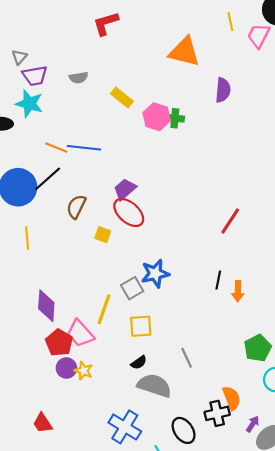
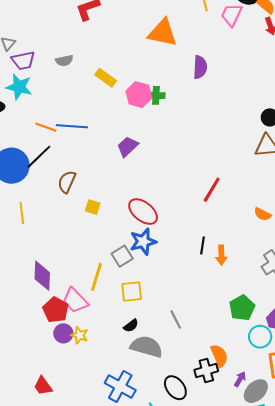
purple trapezoid: (125, 189) -> (127, 146), moved
red ellipse: (129, 212) -> (143, 212), moved

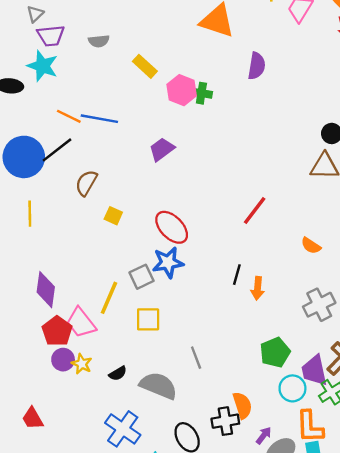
black semicircle: (131, 326) -> (118, 373), moved

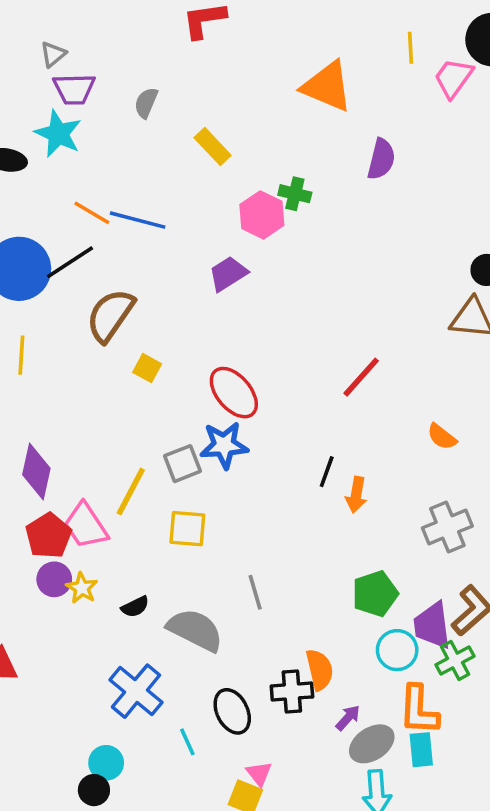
gray semicircle: (99, 41) -> (146, 103), turned 114
pink hexagon: (182, 90) -> (262, 215), moved
brown semicircle: (86, 183) -> (110, 315), size x1.4

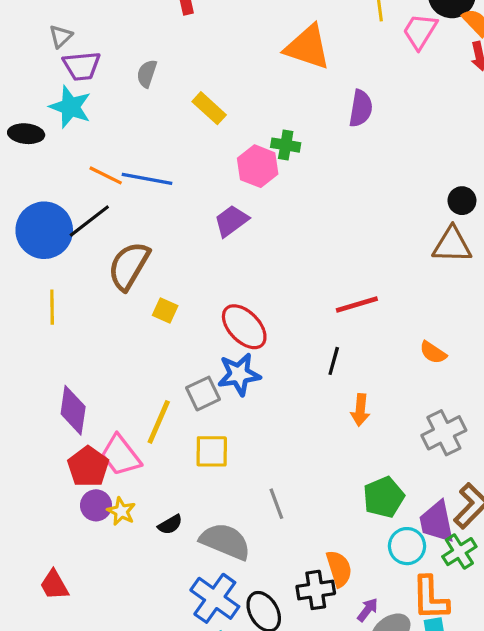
red line: (361, 377) -> (357, 305), turned 36
black line: (327, 472) -> (334, 361), moved
blue cross: (136, 691) -> (215, 598), moved

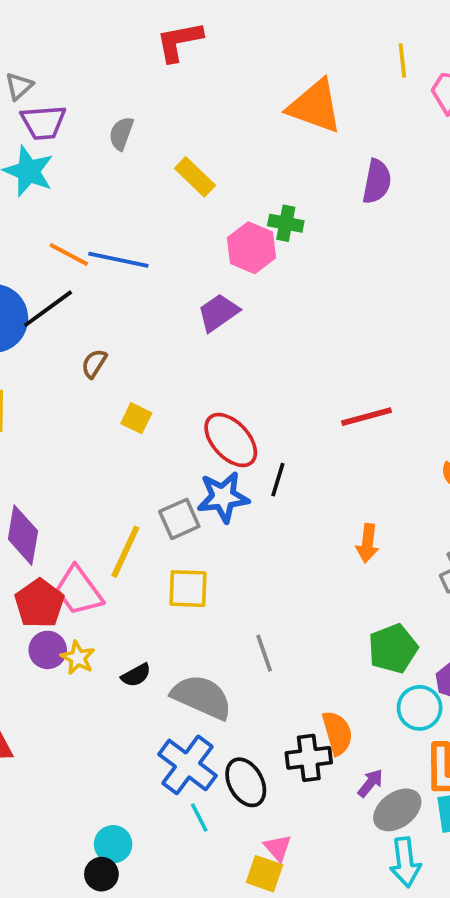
brown semicircle: (129, 266) -> (94, 364), size x0.5
black line: (334, 361) -> (278, 480), moved

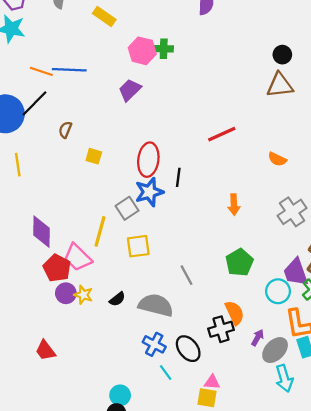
green cross: (286, 223) -> (164, 49), moved
red ellipse: (231, 440) -> (148, 160), turned 60
green pentagon: (393, 649) -> (239, 262), moved
blue cross: (187, 765) -> (154, 344), size x0.7
pink triangle: (278, 848) -> (212, 382), turned -35

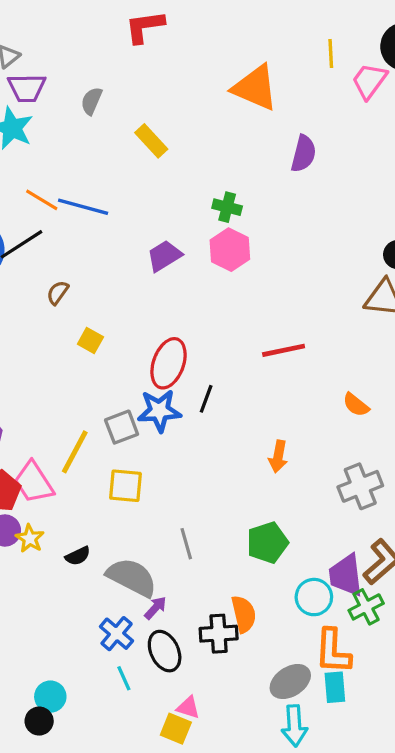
pink hexagon: (142, 51) -> (230, 250), moved
purple arrow: (258, 338) -> (155, 608), moved

